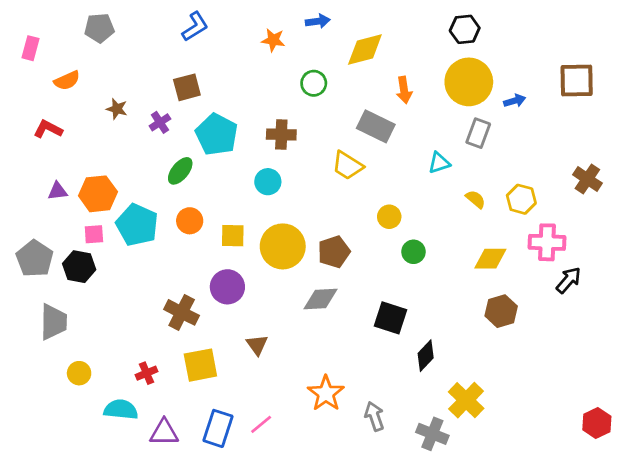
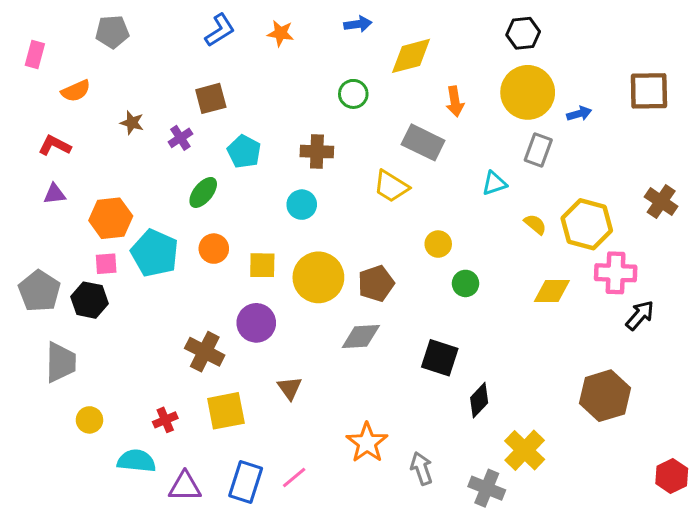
orange star: (273, 40) -> (281, 33), moved
cyan pentagon: (217, 134) -> (244, 152), size x0.7
purple triangle: (58, 191) -> (55, 194), moved
yellow hexagon: (521, 199) -> (587, 224), size x1.5
brown hexagon: (501, 311) -> (605, 396), moved, size x1.4

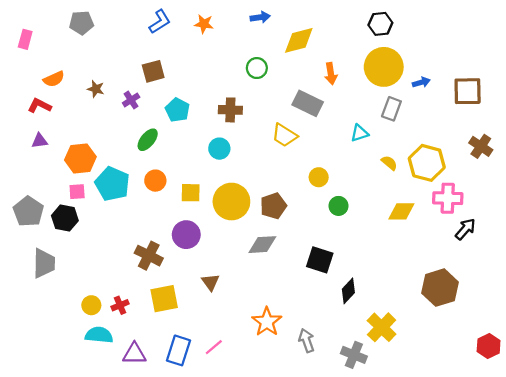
orange semicircle: (76, 91) -> (54, 79), moved
brown square: (649, 91) -> (468, 91), moved
yellow circle: (89, 420) -> (91, 305), moved

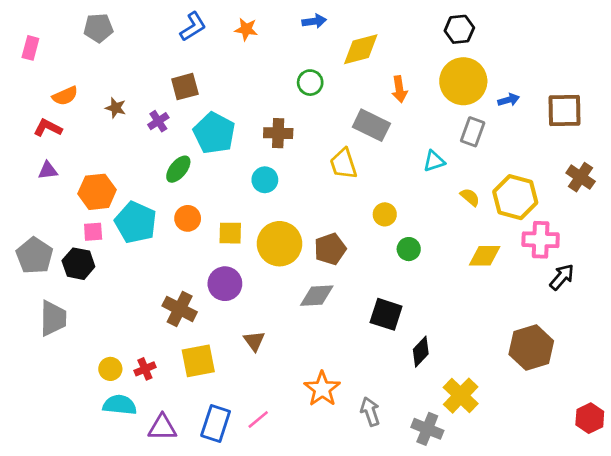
cyan pentagon: (177, 110) -> (214, 133), size x1.4
yellow trapezoid: (284, 135) -> (343, 164), turned 40

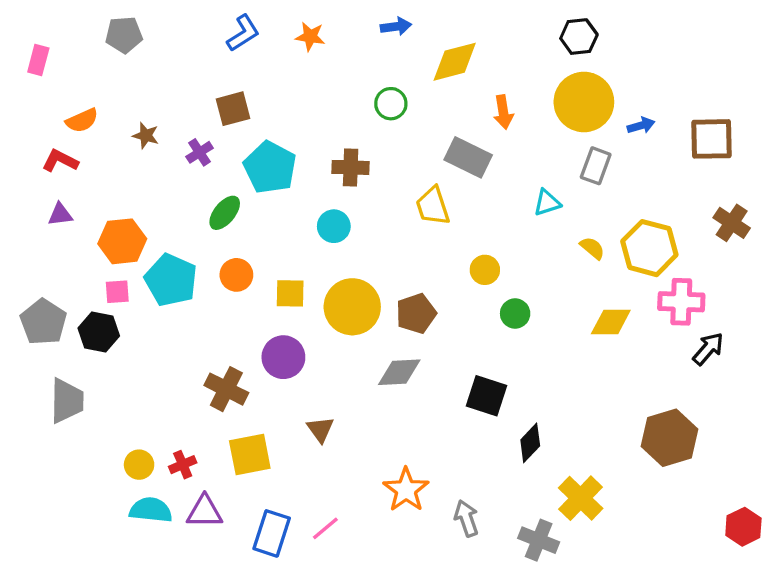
purple triangle: (162, 428) -> (205, 512), moved

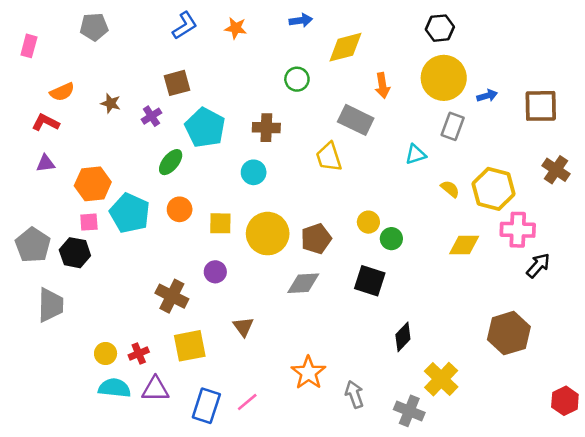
yellow circle: (485, 270) -> (368, 222), moved
purple circle: (283, 357) -> (215, 272), size x0.7
black square: (487, 396) -> (370, 281), moved

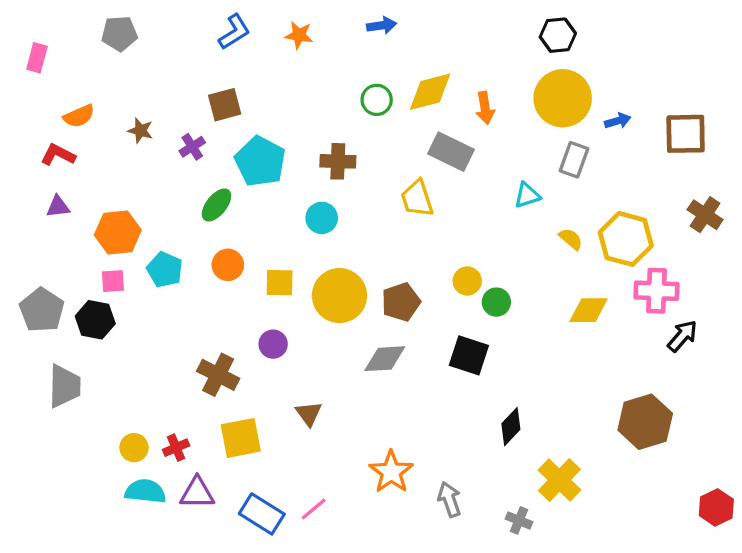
yellow diamond: (345, 47) -> (430, 92), moved
cyan pentagon: (130, 213) -> (165, 270), size x0.7
blue rectangle: (206, 406) -> (262, 514), turned -76
gray cross: (409, 411) -> (519, 520), size x0.7

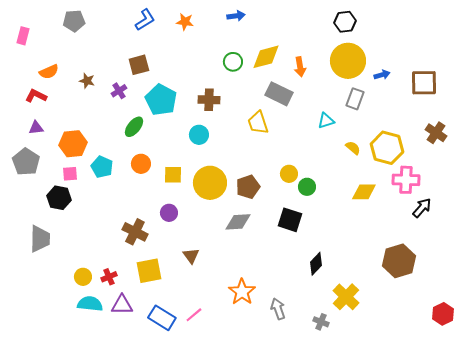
gray pentagon: (42, 310) -> (26, 162), moved

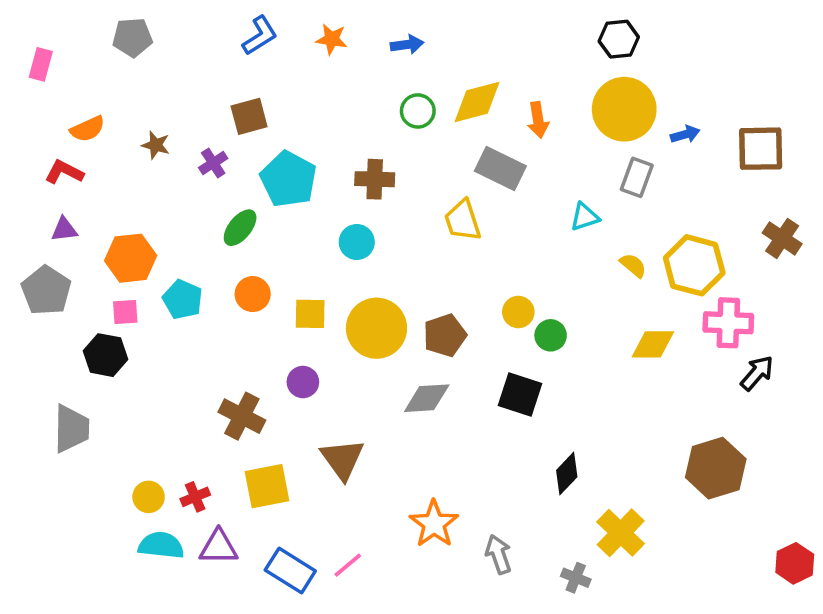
blue arrow: (236, 16) -> (407, 45), moved
brown triangle: (191, 256) -> (342, 459), size x1.5

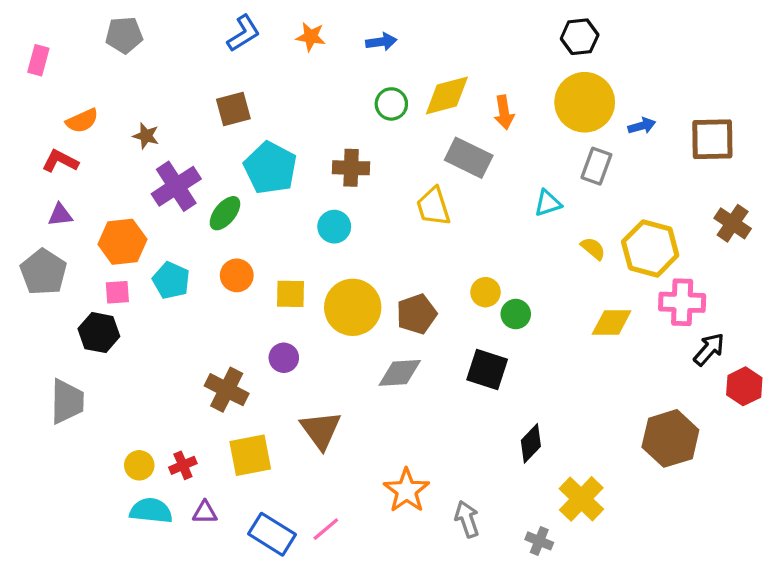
purple cross: (213, 163) -> (176, 186), moved, size x1.8
purple triangle: (219, 547) -> (205, 512), size x0.7
red hexagon: (795, 563) -> (744, 386), moved

